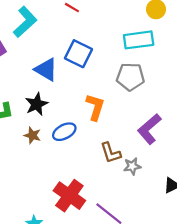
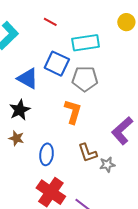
cyan rectangle: (139, 40) -> (86, 43), moved
gray pentagon: (130, 77) -> (85, 79), moved
blue ellipse: (64, 132) -> (47, 154), moved, turned -55

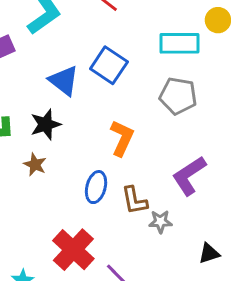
cyan rectangle: (86, 43) -> (179, 43), moved
gray pentagon: (85, 79) -> (178, 96), moved
blue ellipse: (47, 154) -> (96, 187), moved

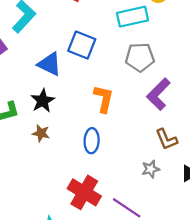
purple L-shape: (189, 176) -> (158, 94), moved
brown L-shape: (134, 200) -> (166, 139), moved
gray star: (160, 222) -> (151, 169), moved

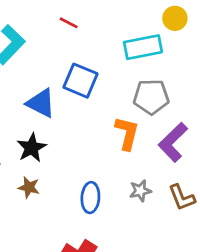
orange L-shape: (104, 99) -> (127, 133), moved
gray star: (151, 169) -> (140, 191), moved

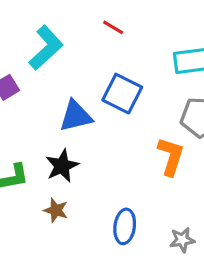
blue triangle: (41, 103) -> (76, 116), turned -44
gray star: (140, 191) -> (182, 240), moved

